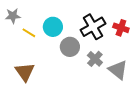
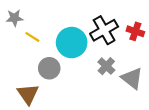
cyan circle: (53, 27) -> (72, 43), moved, size x1.4
gray circle: (70, 47) -> (49, 68), moved
brown triangle: (25, 72) -> (28, 94), moved

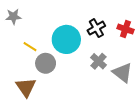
black cross: (104, 30) -> (96, 28), size x0.7
yellow line: (32, 37) -> (30, 47), moved

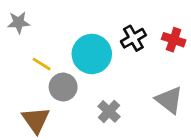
gray cross: (98, 61) -> (109, 111), moved

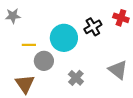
red cross: (174, 40) -> (121, 18), moved
yellow line: (42, 64) -> (29, 45), turned -32

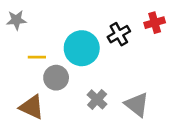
red cross: (121, 18) -> (155, 23), turned -35
gray triangle: (118, 70) -> (137, 105), moved
brown triangle: (25, 84) -> (32, 107), turned -30

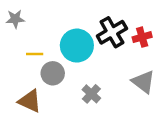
red cross: (155, 23) -> (142, 37), moved
black cross: (119, 34) -> (112, 32), size x1.4
gray triangle: (137, 105) -> (143, 82), moved

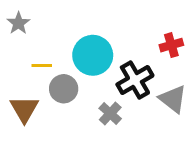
gray star: (15, 19) -> (18, 23), turned -30
black cross: (112, 32) -> (135, 80), moved
brown triangle: (30, 101) -> (24, 109), moved, turned 35

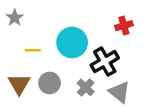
red cross: (171, 45) -> (124, 26), moved
gray circle: (64, 89) -> (50, 83), moved
gray triangle: (173, 99) -> (119, 92), moved

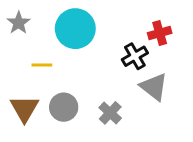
cyan circle: (72, 42) -> (75, 29), moved
black cross: (105, 62) -> (135, 56), moved, size x0.7
gray triangle: (119, 92) -> (154, 87), moved

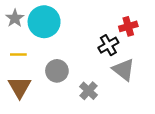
cyan circle: (75, 29) -> (44, 22), moved
yellow line: (42, 65) -> (18, 54), moved
gray circle: (64, 107) -> (57, 71), moved

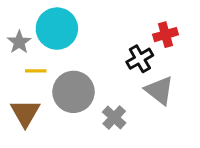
gray star: (15, 18) -> (19, 42), moved
yellow line: (18, 54) -> (36, 71), moved
gray circle: (57, 71) -> (73, 92), size x1.4

